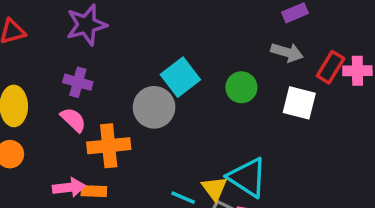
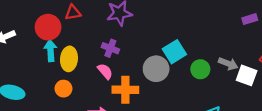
gray arrow: (287, 52) -> (228, 64), moved
green circle: (241, 87) -> (200, 69), moved

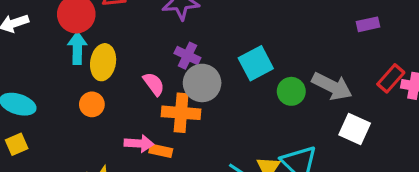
purple cross: (110, 48) -> (187, 56), moved
gray arrow: (228, 64) -> (332, 86), size x1.4
gray circle: (156, 69) -> (202, 83), moved
white square: (247, 75) -> (355, 129), moved

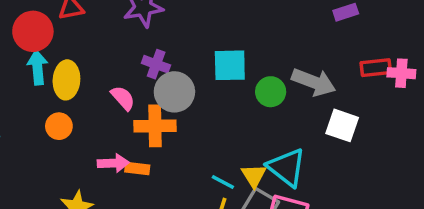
cyan square: (256, 63) -> (230, 65), turned 32
red rectangle: (391, 78) -> (376, 68), turned 48

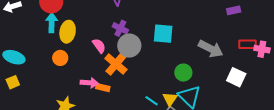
green circle: (271, 92) -> (183, 73), moved
white square: (342, 125) -> (236, 77), moved
orange cross: (155, 126) -> (116, 64), turned 35

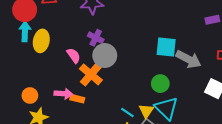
cyan square: (163, 34) -> (166, 47), moved
orange circle: (60, 58) -> (30, 96), moved

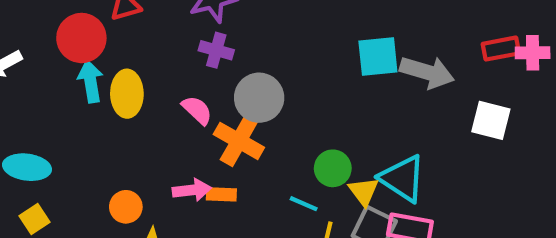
purple cross: (96, 38) -> (216, 50), moved
green circle: (160, 84) -> (333, 168), moved
cyan line: (127, 112) -> (304, 204), moved

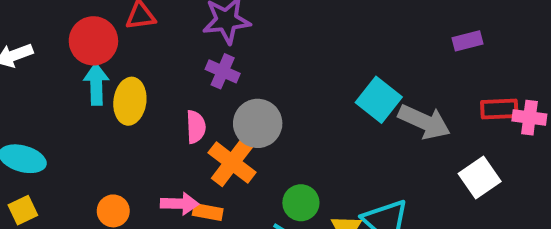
cyan square: (378, 57) -> (379, 100), turned 36
pink semicircle: (197, 110) -> (196, 127), turned 36
white square: (491, 120) -> (480, 177), turned 33
green circle: (333, 168) -> (301, 203), moved

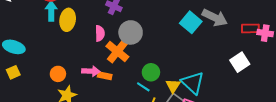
gray arrow: (424, 122) -> (215, 18), moved

